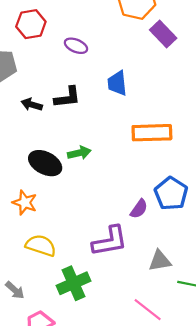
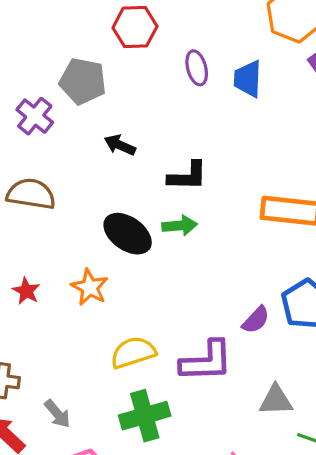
purple ellipse: (76, 46) -> (197, 68), turned 45
blue trapezoid: (117, 83) -> (248, 79), moved
black L-shape: (67, 97) -> (188, 176), moved
yellow semicircle: (41, 245) -> (133, 352), moved, turned -44

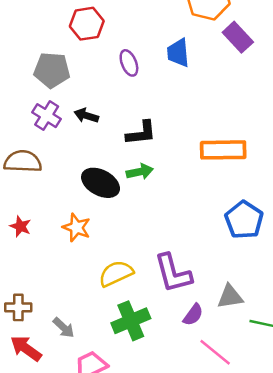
purple ellipse: (197, 68) -> (129, 63), moved
purple cross: (35, 116) -> (47, 116), moved
red star: (26, 291) -> (20, 226), moved
purple semicircle: (256, 320) -> (193, 315), moved
purple L-shape: (206, 361) -> (173, 273), turned 84

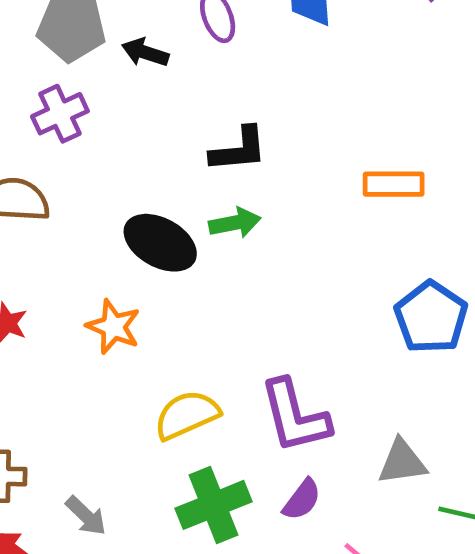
purple cross: (47, 116) -> (60, 114), turned 32
black arrow: (86, 116) -> (145, 52), moved
orange rectangle: (223, 150) -> (394, 184), size x0.7
purple semicircle: (193, 315) -> (302, 500), moved

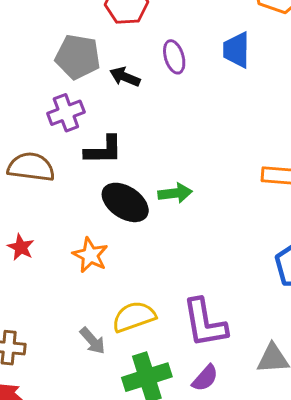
black L-shape: (239, 150) -> (104, 150), moved
gray arrow: (86, 516) -> (93, 341), moved

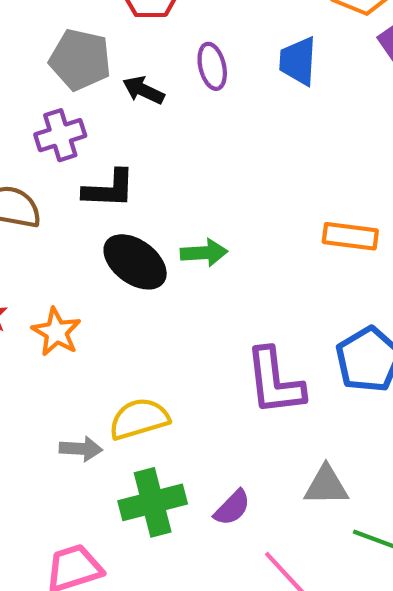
orange star: (90, 255) -> (56, 332), moved
purple L-shape: (205, 323) -> (275, 382), moved
gray arrow: (93, 341) -> (81, 449), turned -48

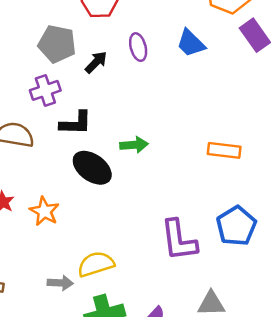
blue trapezoid: (298, 61) -> (191, 43), turned -48
black arrow: (143, 90) -> (96, 62), turned 110
green arrow: (204, 253) -> (134, 145), moved

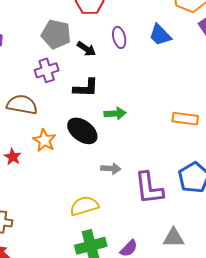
black arrow: (96, 62) -> (86, 49), turned 78
black L-shape: (76, 123) -> (86, 88), moved
orange star: (44, 211) -> (44, 140), moved
gray arrow: (60, 283) -> (111, 169), moved

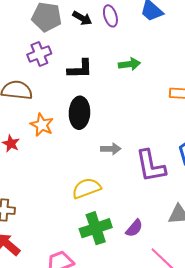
black arrow: (86, 49) -> (82, 18), moved
green arrow: (115, 114) -> (129, 64), moved
black ellipse: (82, 131) -> (79, 113), turned 60

